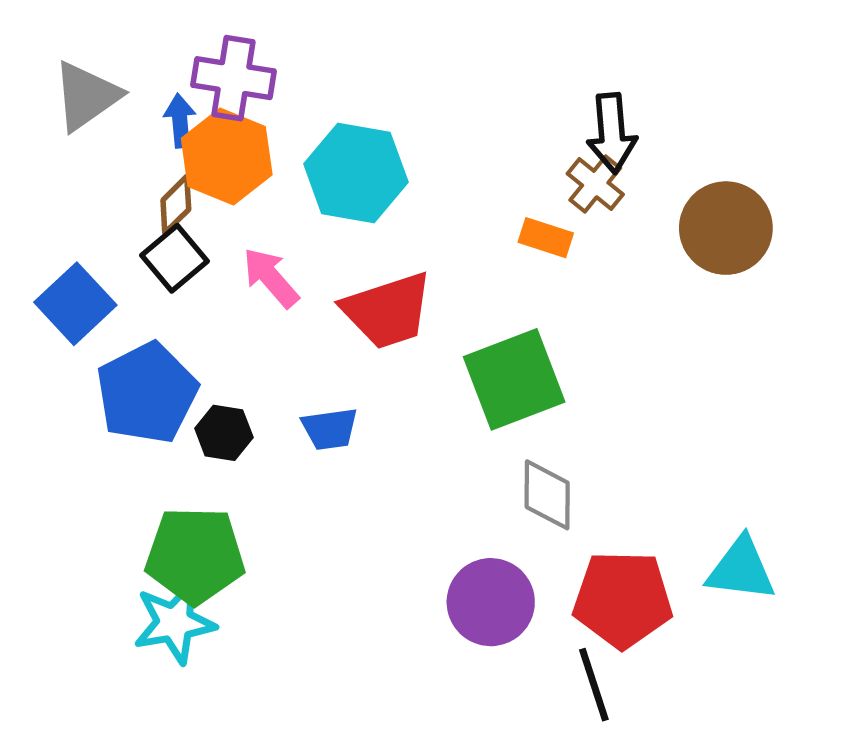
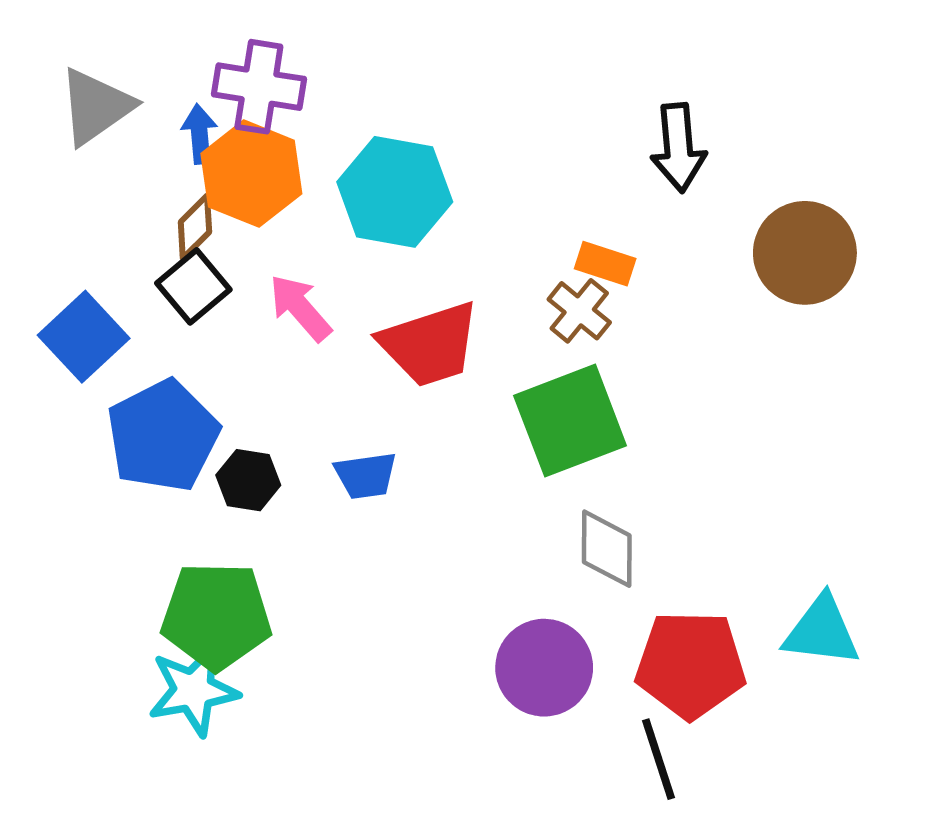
brown cross: (595, 184) -> (579, 311), moved

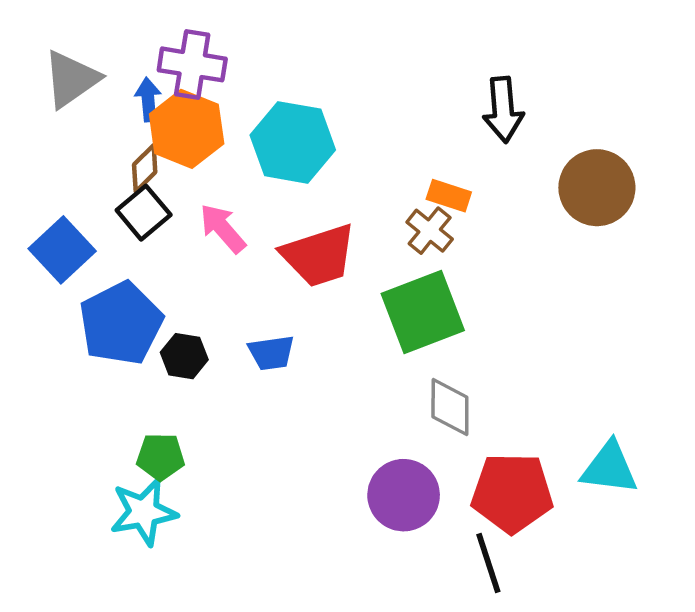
green pentagon: (216, 616) -> (161, 457), size x0.6

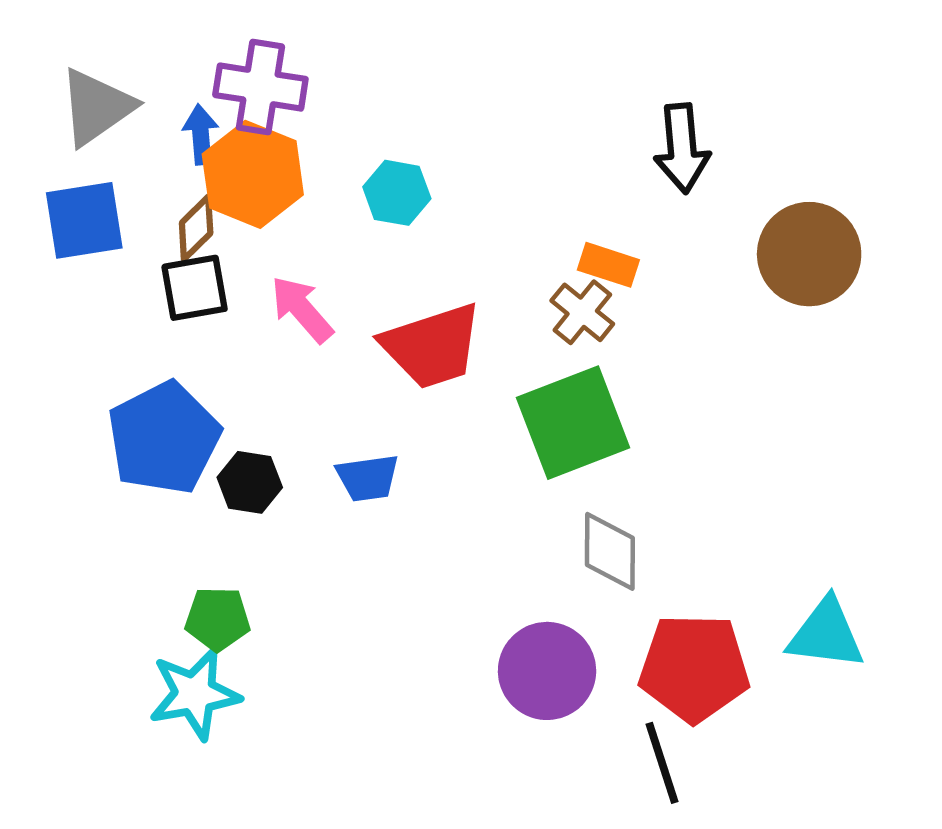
cyan hexagon: (293, 142) -> (397, 193), size x0.6
black square: (144, 213) -> (195, 288), turned 30
blue square: (62, 250) -> (84, 220), moved, turned 34

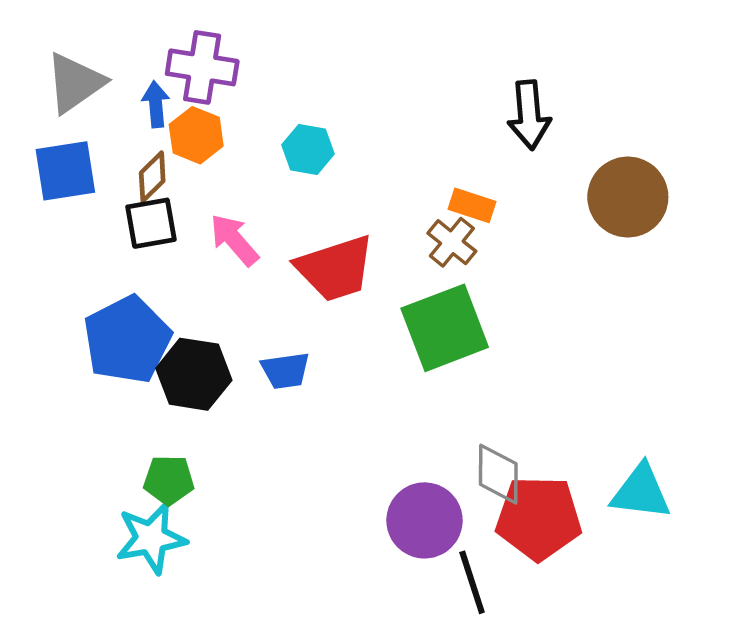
orange hexagon: (253, 174) -> (196, 135), size x0.7
black hexagon: (250, 482) -> (194, 374), size x1.5
gray diamond: (610, 551) -> (498, 474), moved
black line: (662, 763) -> (472, 582), moved

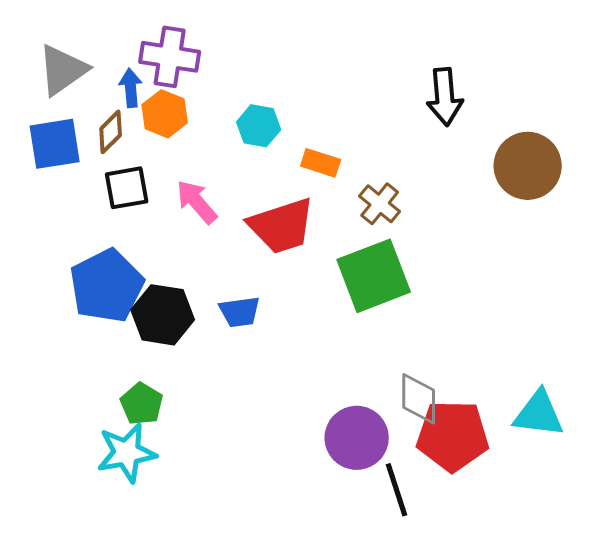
brown diamond: (152, 177) -> (111, 132), moved
orange rectangle: (472, 205) -> (321, 163), moved
green pentagon: (169, 480) -> (142, 404), turned 30

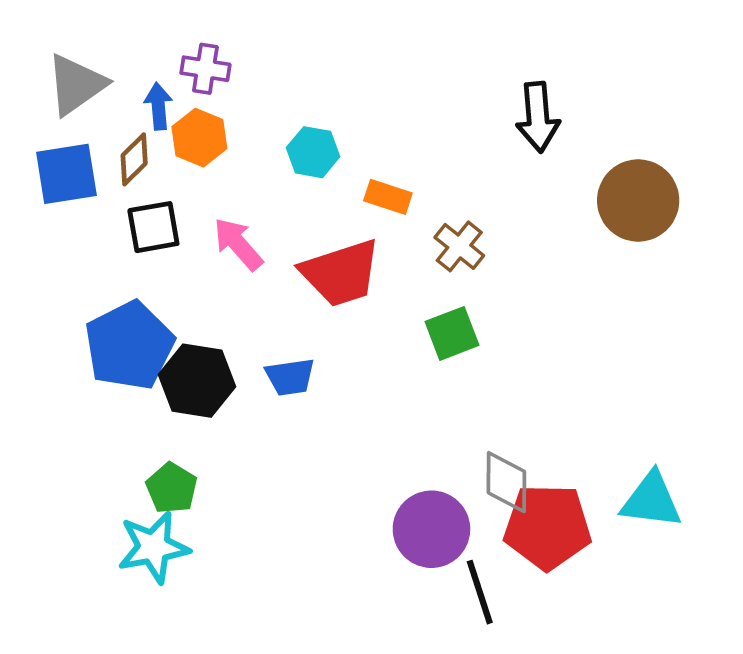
purple cross: (170, 57) -> (205, 69), size x0.7
green square: (374, 276) -> (452, 333), size x0.6

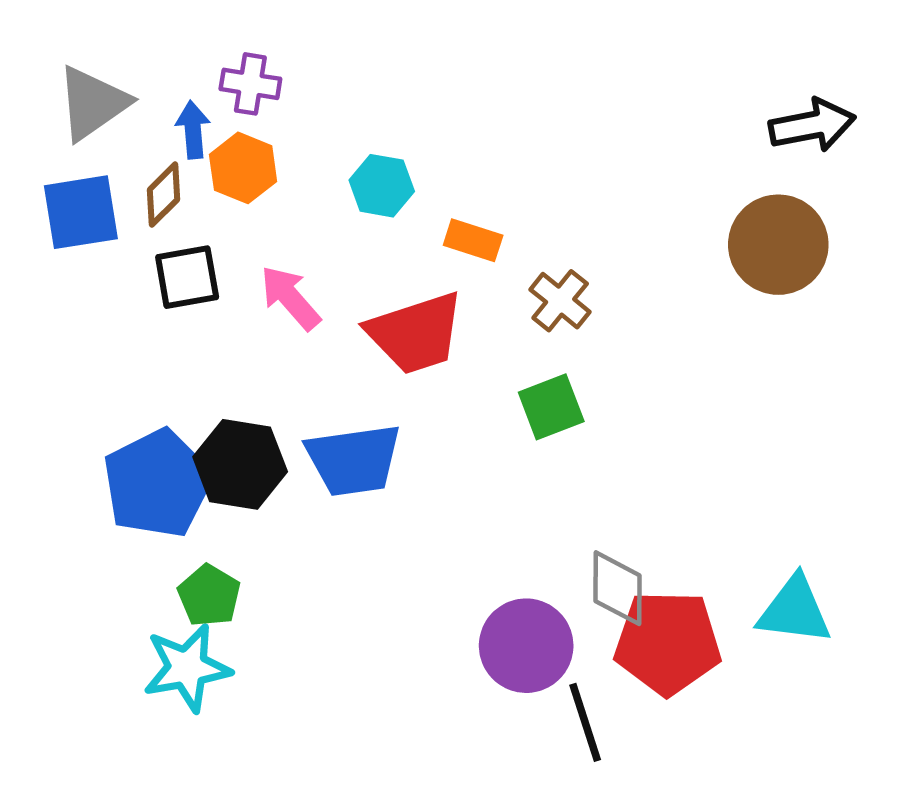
black arrow: (538, 117) -> (812, 125), moved, turned -96
blue pentagon: (129, 346) -> (158, 484), moved
blue trapezoid: (290, 377) -> (354, 460), size x1.6

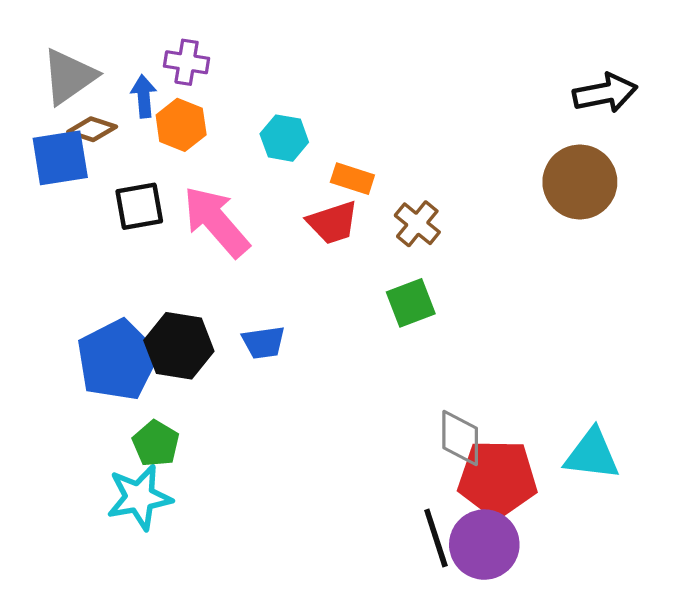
brown diamond: (163, 195) -> (92, 129), moved, turned 63
pink arrow: (290, 298) -> (216, 222), size x1.5
red trapezoid: (416, 333) -> (333, 223), moved, size x0.7
blue trapezoid: (354, 460) -> (263, 342), size x0.6
purple circle: (526, 646) -> (484, 545), moved

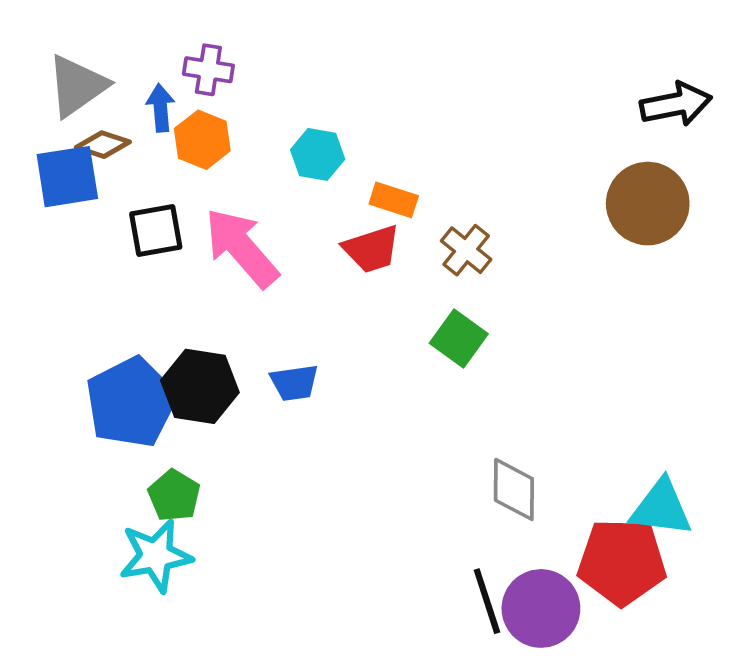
green square: (411, 303) -> (459, 339), turned -33
red pentagon: (497, 479) -> (622, 562), moved

